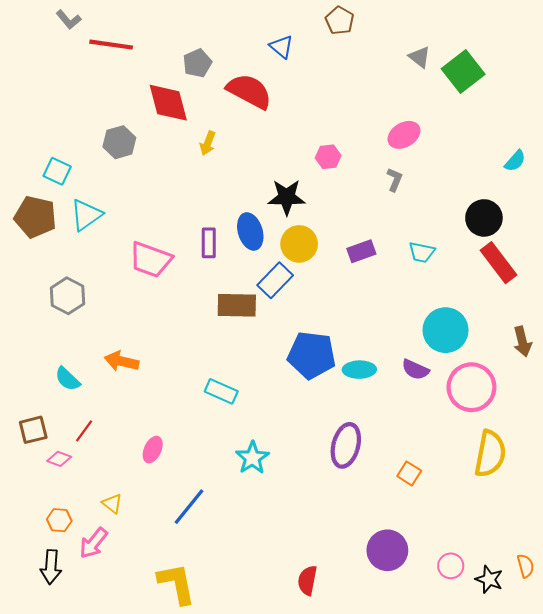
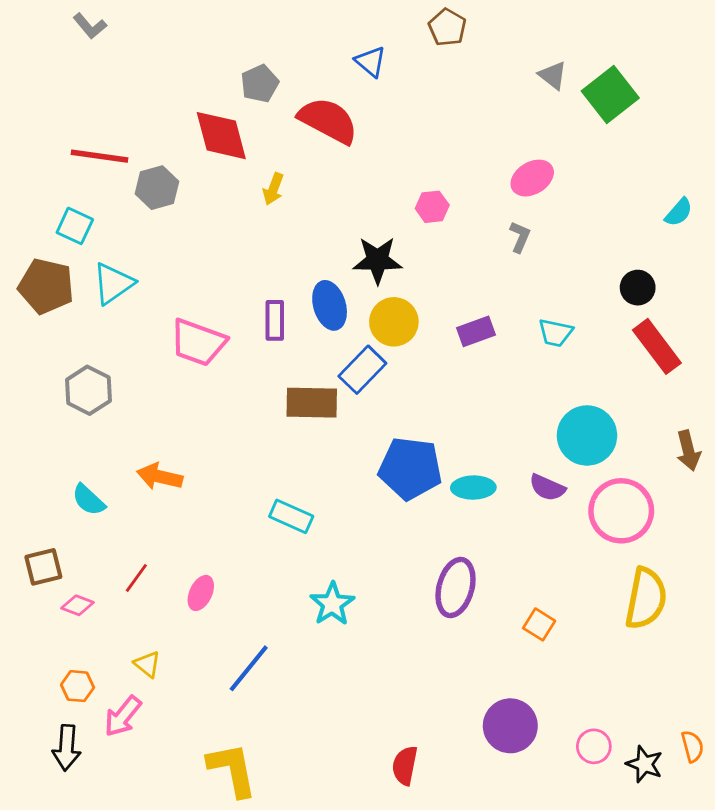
red line: (111, 45) -> (99, 156), moved
black circle: (484, 218) -> (638, 288), size x0.7
red line: (84, 431) -> (136, 578), moved

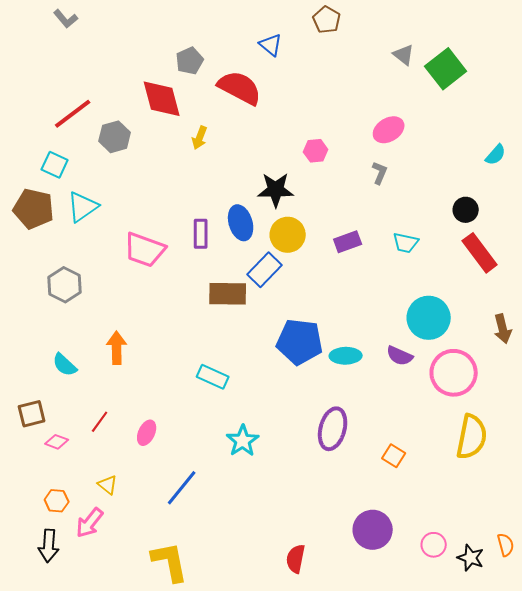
red line: (99, 156) -> (73, 114), turned -45
orange arrow: (160, 477) -> (117, 348), turned 76

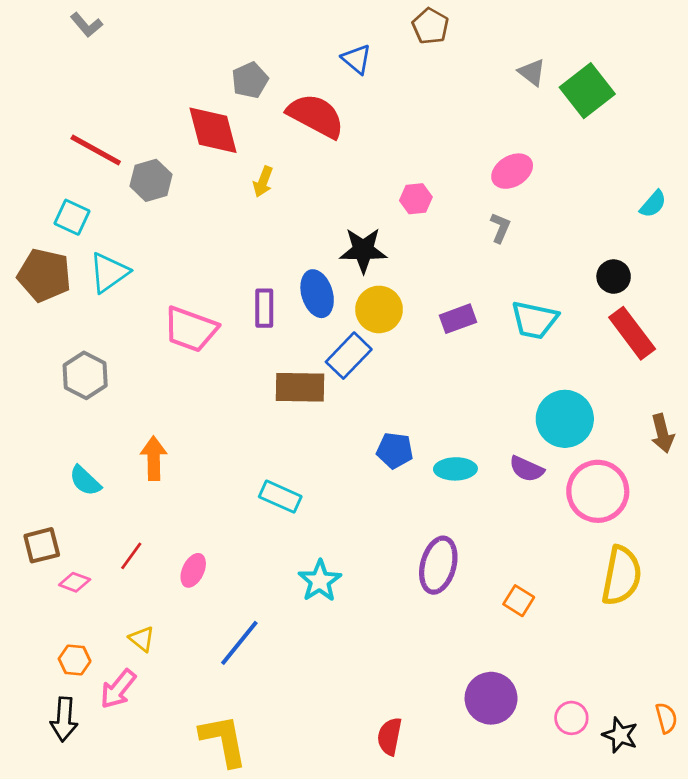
red line: (73, 114) -> (96, 150), turned 66
cyan trapezoid: (406, 243) -> (535, 320), size x1.4
blue pentagon: (300, 342) -> (395, 450), size x0.6

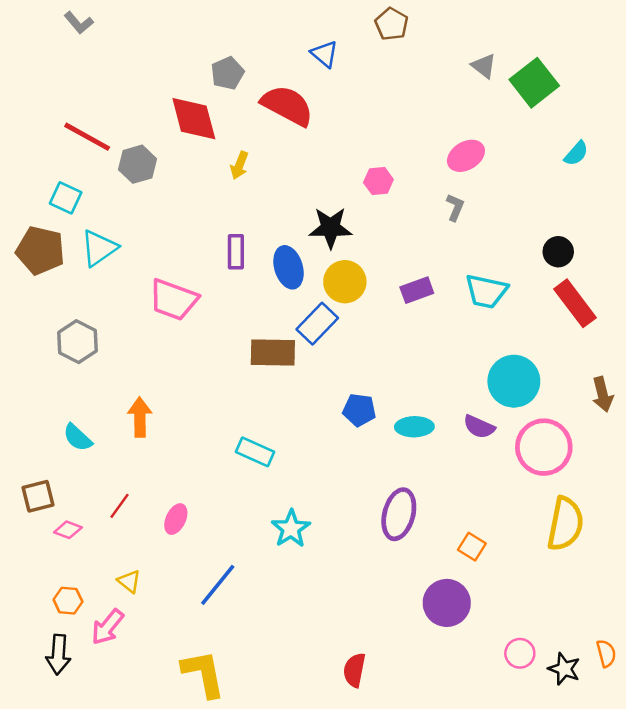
cyan semicircle: (653, 204) -> (576, 153), moved
purple rectangle: (264, 308) -> (236, 252), moved
purple circle: (491, 698) -> (447, 603), moved

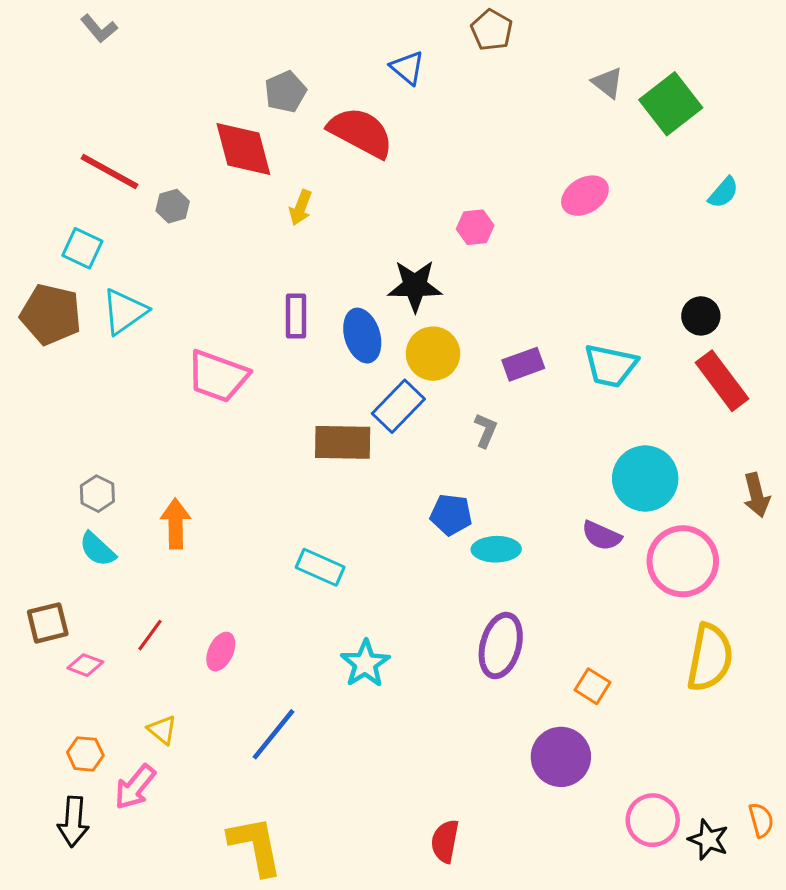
gray hexagon: (137, 164) -> (173, 206), size x0.7
gray L-shape: (455, 207) -> (486, 430), moved
gray hexagon: (78, 342) -> (97, 494), moved, size x0.7
cyan ellipse: (414, 427) -> (496, 549), moved
pink circle: (520, 653) -> (653, 820), size x1.4

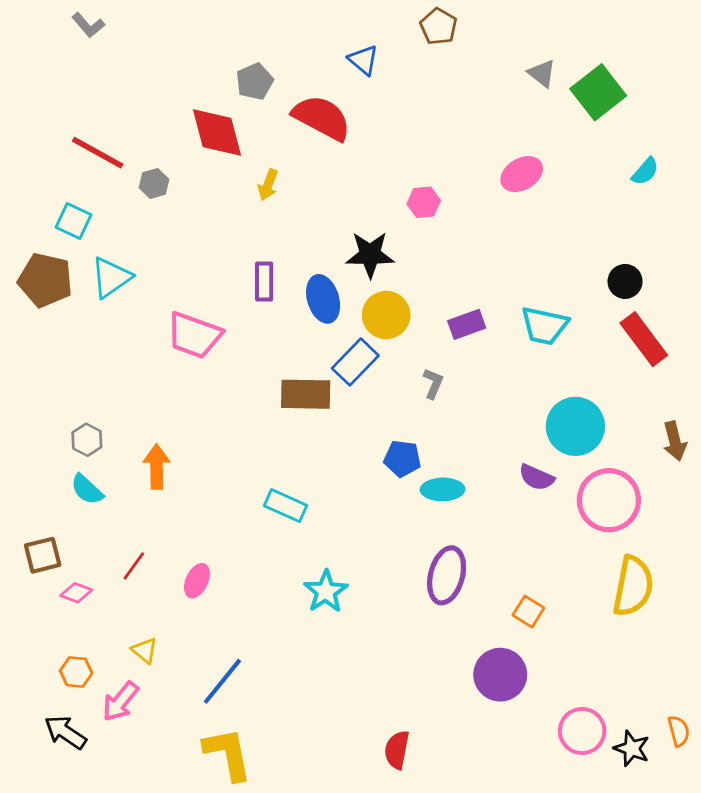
blue line: (273, 734) -> (222, 681), moved
black arrow: (73, 822) -> (65, 732), turned 120

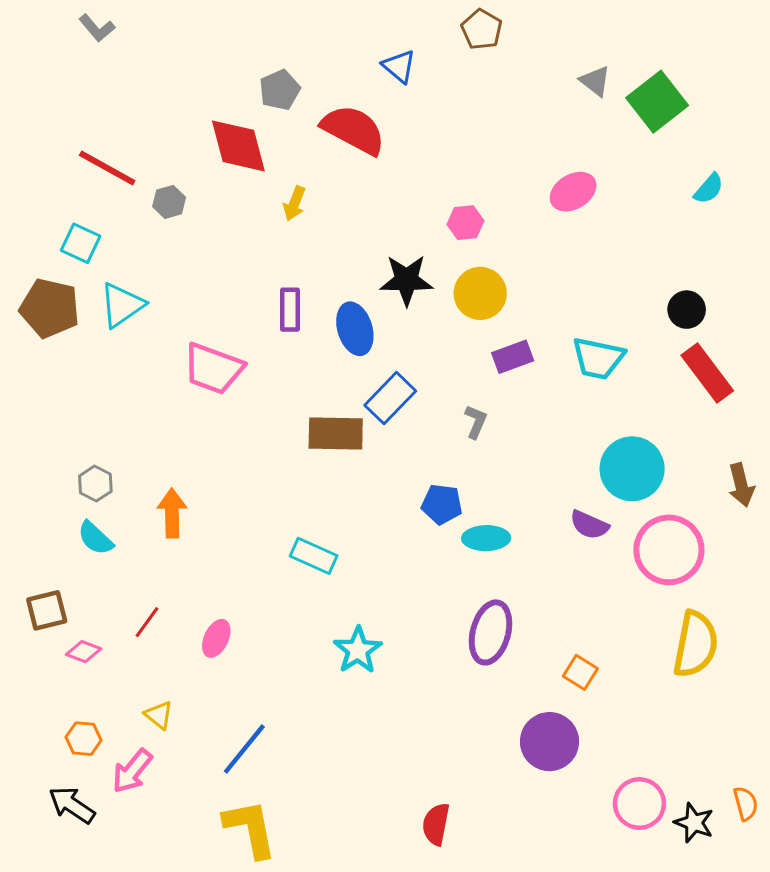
yellow circle: (386, 315) -> (480, 293), moved

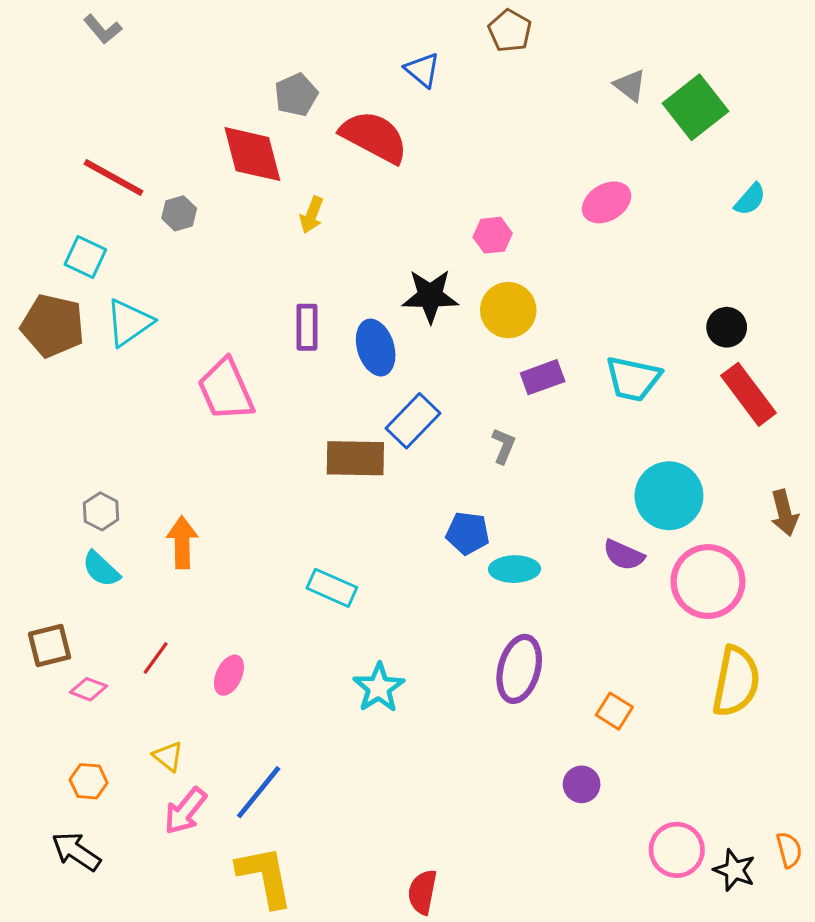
pink trapezoid: (213, 369) -> (226, 390), turned 46
purple circle: (549, 742) -> (582, 784), size x0.6
pink arrow: (132, 771) -> (185, 811), moved
red semicircle: (436, 824) -> (422, 892), moved

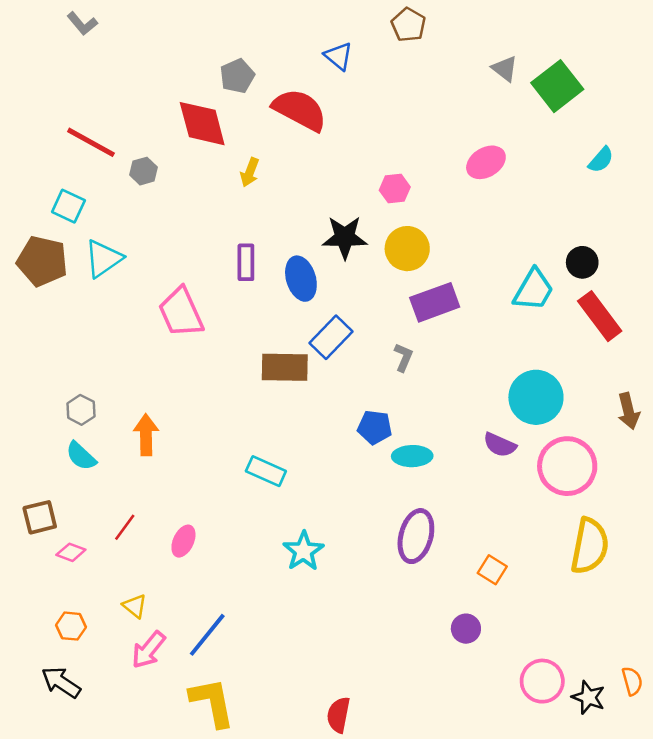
purple rectangle: (543, 377) -> (435, 302), size x1.4
cyan trapezoid: (633, 379) -> (533, 290), moved, turned -72

